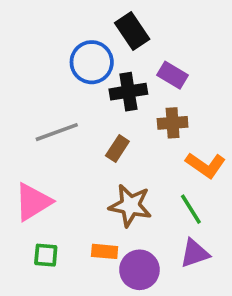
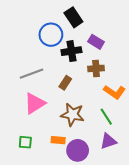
pink triangle: (33, 202) -> (35, 103), moved

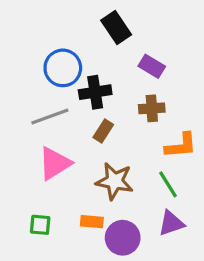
blue circle: (51, 35) -> (63, 68), moved
black cross: (71, 51) -> (95, 92), moved
orange L-shape: (114, 92) -> (181, 146), turned -40

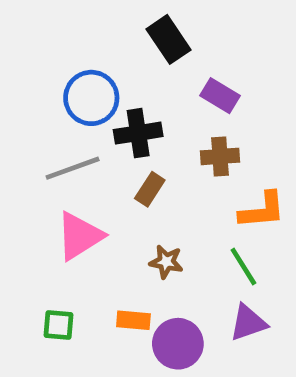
brown star: (115, 181) -> (166, 262), size x0.6

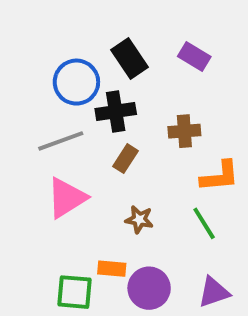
black rectangle: (169, 39) -> (129, 58), moved
purple rectangle: (220, 96) -> (194, 57), moved
purple triangle: (248, 323) -> (214, 292), moved
green square: (59, 325) -> (74, 292), moved, size x1.4

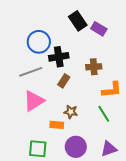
black rectangle: (129, 58) -> (78, 21), moved
orange rectangle: (112, 269) -> (57, 125), moved

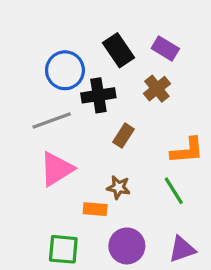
black rectangle: (78, 21) -> (118, 50), moved
brown cross: (94, 67) -> (157, 89), moved, turned -35
brown rectangle: (64, 81) -> (124, 136), moved

